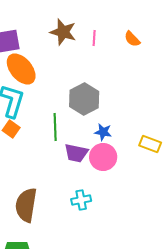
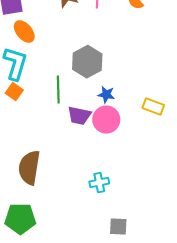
orange ellipse: (21, 69) -> (24, 32), size x0.7
cyan cross: (81, 200) -> (99, 183), moved

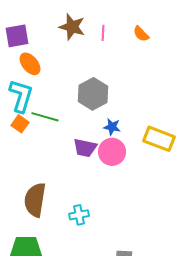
green line: (58, 90) -> (45, 117), moved, turned -72
yellow rectangle: (153, 107) -> (159, 139), size x1.4
cyan cross: (99, 183) -> (79, 215), moved

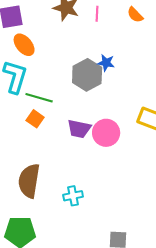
orange square: (20, 124) -> (35, 119), moved
blue star: (112, 127) -> (106, 63), moved

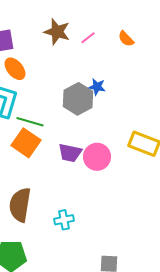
pink line: (97, 14) -> (88, 38), turned 49
orange square: (35, 119) -> (26, 143), size x1.6

